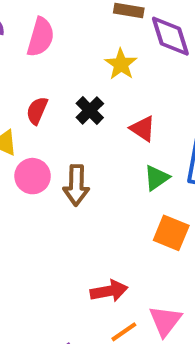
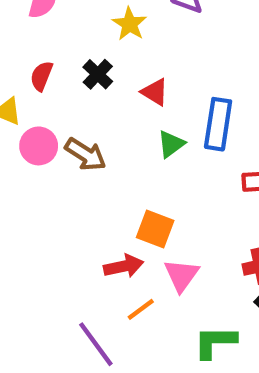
brown arrow: (76, 185) -> (86, 154), turned -57
orange square: (171, 233) -> (155, 229), moved
pink triangle: (165, 321) -> (181, 275), moved

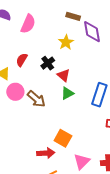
red triangle: (155, 92) -> (64, 75), moved
green triangle: (171, 144) -> (67, 93), moved
pink triangle: (181, 275) -> (82, 161), moved

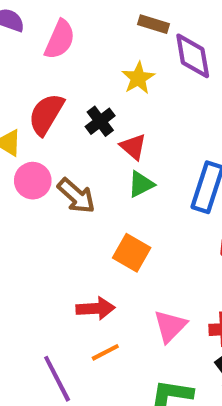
red semicircle: (22, 60) -> (46, 114), size x1.5
orange square: (63, 138) -> (132, 253), moved

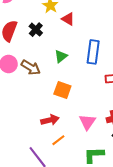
red triangle: (133, 147) -> (68, 19), moved

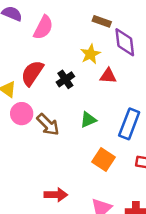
red triangle: (68, 19) -> (108, 76), turned -40
orange square: (62, 90) -> (103, 159), moved

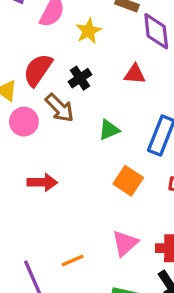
yellow star: (90, 54) -> (89, 31), moved
brown arrow: (48, 125) -> (60, 108), moved
red arrow: (56, 195) -> (42, 182), moved

